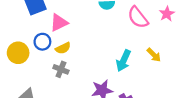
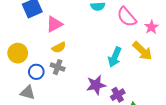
pink star: (167, 14) -> (151, 27), moved
blue circle: (42, 42) -> (36, 72), moved
yellow arrow: (154, 55) -> (142, 51), size x1.5

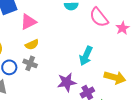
yellow arrow: (142, 51) -> (115, 77), moved, turned -30

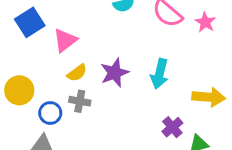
purple star: (67, 82) -> (115, 73), moved

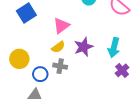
pink triangle: (65, 40) -> (61, 26), moved
purple cross: (172, 127) -> (122, 70), moved

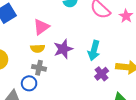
yellow semicircle: (58, 47) -> (38, 48), turned 32
blue circle: (40, 74) -> (29, 83), moved

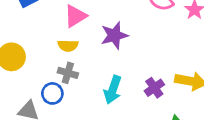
purple star: (63, 49) -> (114, 35), moved
cyan arrow: (94, 50) -> (113, 90), moved

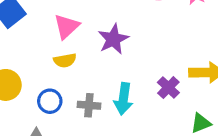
gray cross: (68, 73) -> (89, 105), moved
blue circle: (52, 93) -> (50, 101), moved

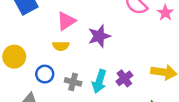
purple cross: (168, 88) -> (124, 78), moved

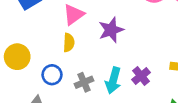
yellow semicircle: (61, 46) -> (69, 43), turned -84
gray cross: (73, 82) -> (84, 82), turned -35

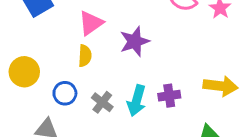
purple cross: (141, 76) -> (169, 96), turned 30
gray cross: (84, 82) -> (102, 102), turned -30

